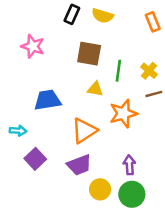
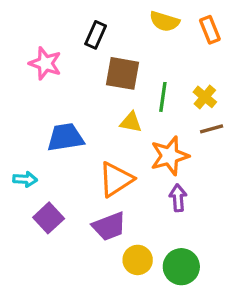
black rectangle: (72, 14) -> (96, 35), moved
yellow semicircle: (103, 16) -> (165, 21), moved
purple arrow: (129, 165) -> (178, 198), moved

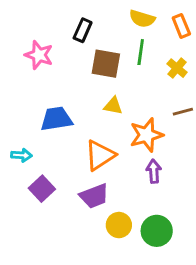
green line: (163, 97) -> (141, 52), moved
yellow cross: (205, 97) -> (177, 68), moved

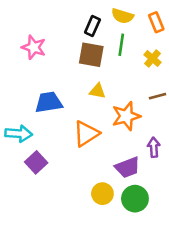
black rectangle: (83, 30) -> (92, 26), moved
cyan arrow: (21, 155) -> (19, 134), size x1.5
purple arrow: (154, 171) -> (154, 147), moved
purple trapezoid: (94, 196) -> (127, 167), moved

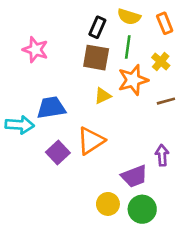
yellow triangle: (97, 91) -> (103, 96), turned -36
orange star: (126, 116) -> (133, 80), moved
cyan arrow: (19, 134) -> (20, 125), moved
purple square: (36, 162) -> (58, 153), moved

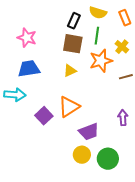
yellow triangle: (103, 96) -> (70, 71), moved
blue trapezoid: (51, 108) -> (29, 69), moved
purple trapezoid: (134, 176) -> (89, 132), moved

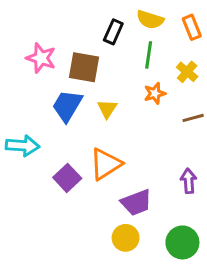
brown square: (73, 44) -> (84, 67), moved
orange star: (101, 61) -> (155, 93), size x0.6
blue trapezoid: (29, 69) -> (67, 106), moved, turned -50
yellow triangle: (70, 71) -> (107, 109), turned -32
green circle: (108, 159) -> (182, 242), moved

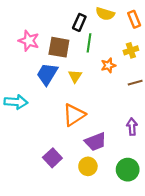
green line: (149, 55) -> (89, 43), moved
yellow cross: (187, 72) -> (131, 50), turned 32
purple square: (67, 178) -> (52, 158), moved

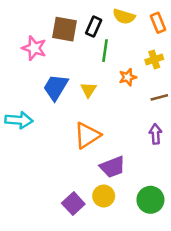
brown square: (59, 47) -> (64, 29), moved
purple arrow: (132, 127) -> (156, 134), moved
purple square: (52, 158) -> (73, 204), moved

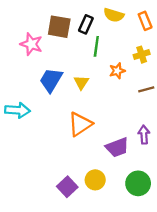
purple arrow: (156, 134) -> (144, 135), moved
purple trapezoid: (113, 167) -> (117, 147), moved

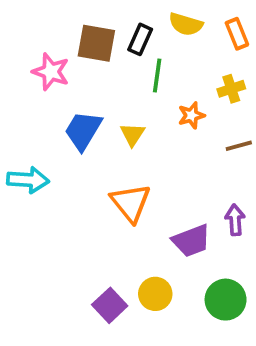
orange triangle: (80, 124) -> (131, 203), turned -36

